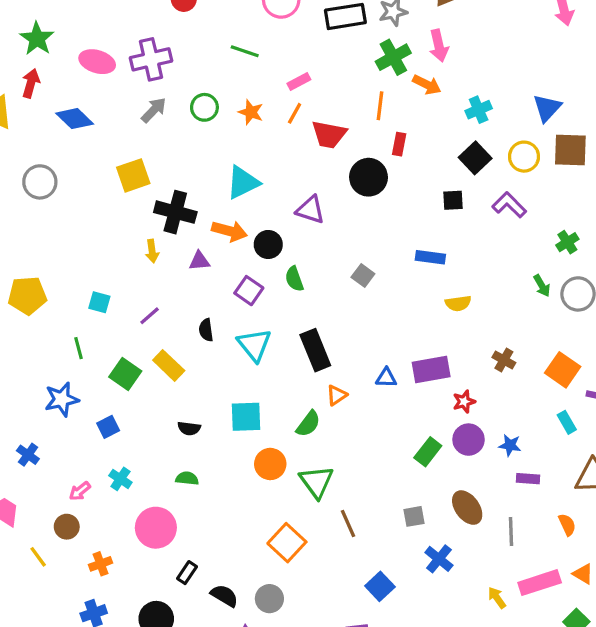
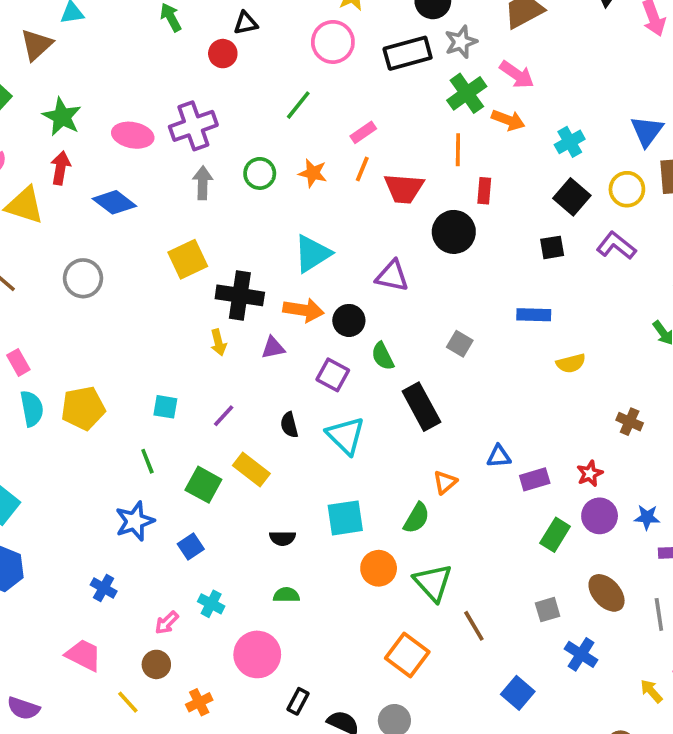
pink arrow: (439, 46) -> (517, 75), turned -36
green line: (245, 51) -> (298, 105), turned -64
gray arrow: (154, 110) -> (203, 183), turned -36
black rectangle: (315, 350) -> (421, 407), moved
purple rectangle: (431, 369) -> (535, 479), moved, size x0.7

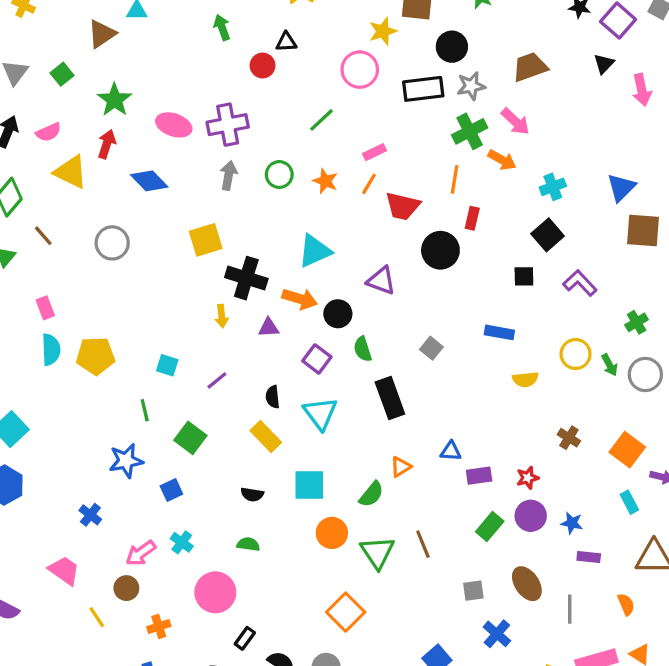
yellow circle: (627, 189) -> (576, 354), moved
yellow rectangle: (251, 470) -> (266, 436), moved
pink arrow: (167, 623) -> (141, 553), size x1.4
brown line: (474, 626) -> (423, 544), moved

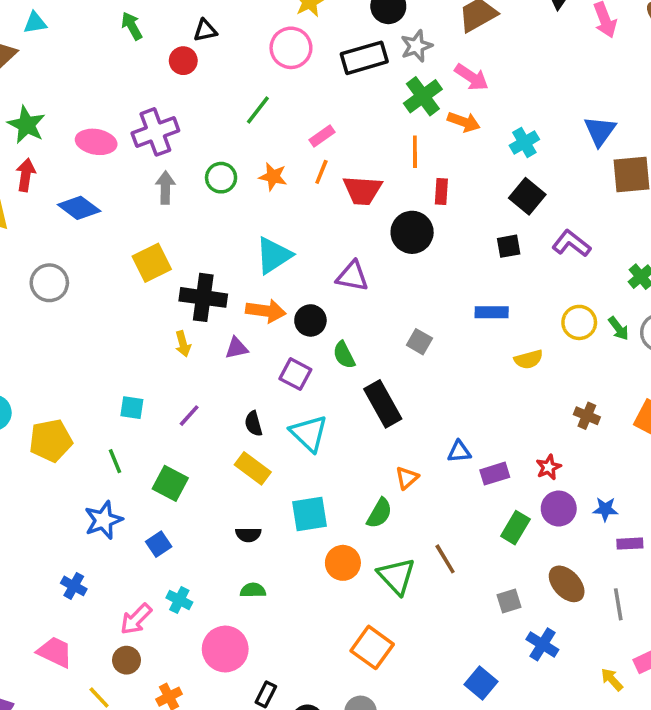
yellow pentagon: (96, 356) -> (51, 440), moved

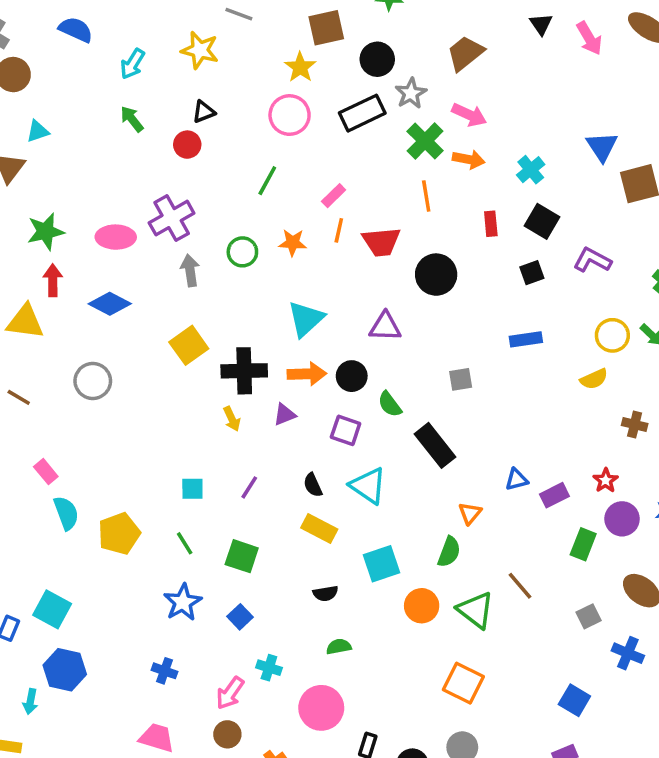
green star: (26, 125) -> (46, 232), turned -30
red rectangle: (441, 191) -> (491, 224), moved
gray square: (419, 342) -> (461, 379), turned -30
yellow semicircle: (529, 359) -> (594, 379), moved

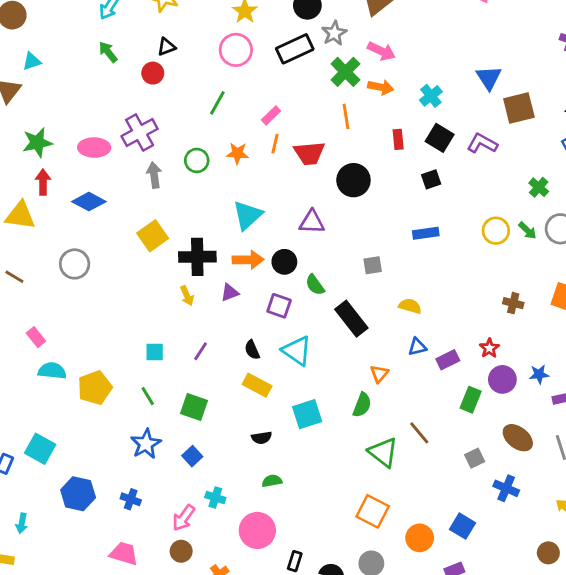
purple L-shape: (592, 260) -> (482, 143), moved
yellow semicircle: (594, 379) -> (410, 306), moved, turned -140
cyan semicircle: (66, 513) -> (52, 371), turned -64
orange circle: (422, 606) -> (420, 538), moved
blue hexagon: (65, 670) -> (78, 494), moved

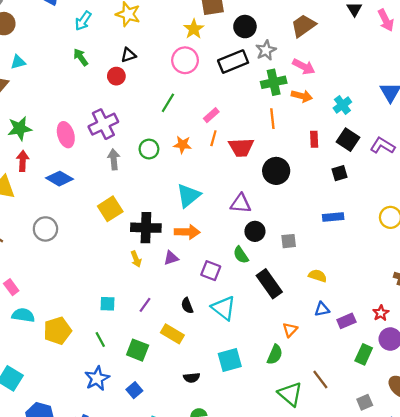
green cross: (345, 72) -> (274, 82), turned 30
pink ellipse: (94, 148) -> (66, 135), turned 70
black circle: (284, 262) -> (255, 231), moved
yellow rectangle: (257, 385) -> (172, 334), moved

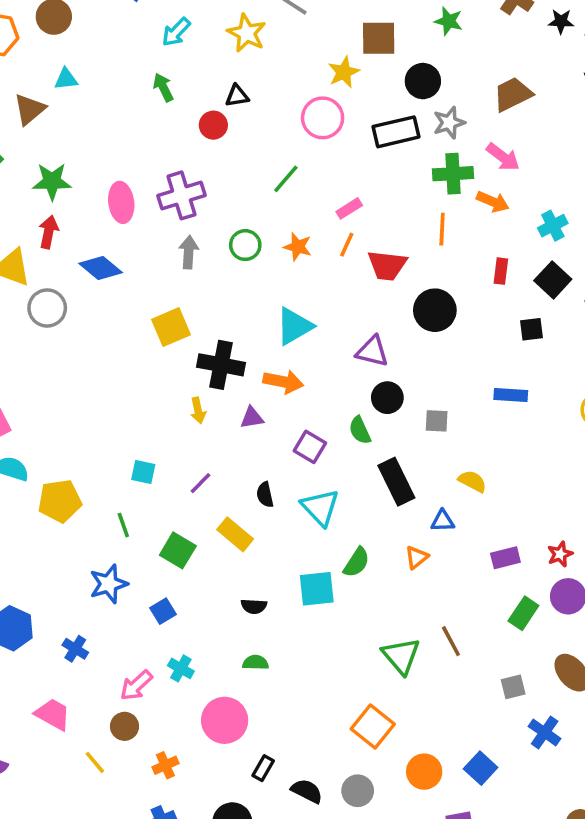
gray circle: (45, 229) -> (47, 308), moved
blue triangle: (322, 309) -> (443, 521), moved
green semicircle: (275, 355) -> (356, 562), moved

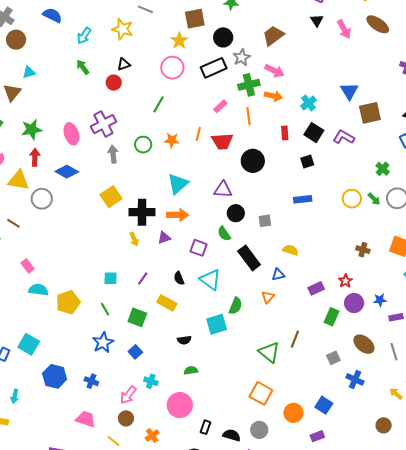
pink rectangle: (349, 208) -> (220, 106), moved
brown line: (451, 641) -> (295, 339), turned 60

